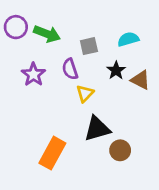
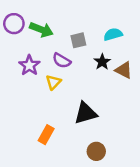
purple semicircle: (70, 69) -> (62, 61), turned -42
yellow triangle: (85, 93) -> (53, 82), moved
brown circle: (120, 150) -> (96, 151), moved
orange rectangle: (52, 153) -> (46, 135), size x0.7

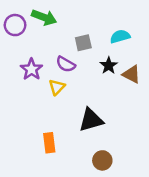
green arrow: (41, 30) -> (44, 17), moved
orange rectangle: (46, 135) -> (49, 143), turned -36

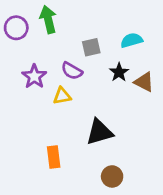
green arrow: (44, 17) -> (48, 19), turned -125
yellow triangle: (57, 87) -> (62, 96), turned 36

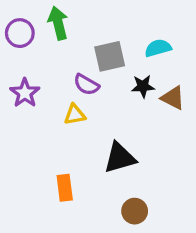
gray square: (91, 47) -> (110, 56), size x1.4
black star: (119, 72) -> (143, 86), turned 30
purple star: (34, 76) -> (25, 93), moved

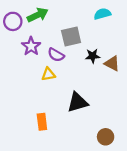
green arrow: (58, 23) -> (38, 15), turned 78
cyan semicircle: (158, 48) -> (102, 14), moved
purple star: (25, 93) -> (31, 46), moved
brown circle: (135, 211) -> (106, 137), moved

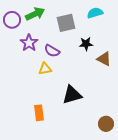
gray square: (71, 36) -> (66, 23), moved
black star: (93, 56) -> (86, 44), moved
brown circle: (106, 137) -> (106, 124), moved

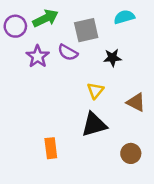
purple semicircle: (52, 51) -> (68, 52), moved
brown triangle: (104, 59) -> (136, 102), moved
yellow triangle: (45, 69) -> (95, 90), moved, turned -40
brown circle: (106, 124) -> (131, 153), moved

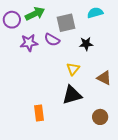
purple star: (38, 56) -> (29, 43), turned 30

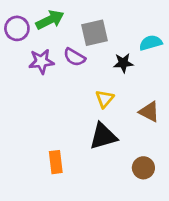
cyan semicircle: (95, 13) -> (151, 43), moved

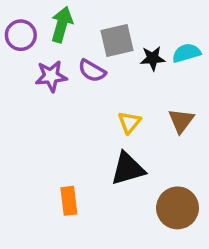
green arrow: (50, 20) -> (62, 24), turned -48
black star: (123, 63) -> (153, 58), moved
brown triangle: (149, 112) -> (181, 121), moved, turned 40
brown circle: (143, 168) -> (178, 208), size x1.5

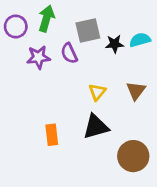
purple semicircle: (92, 71) -> (69, 53), turned 35
orange rectangle: (69, 201) -> (52, 135), moved

